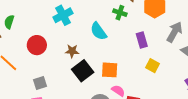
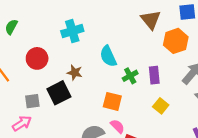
green cross: (120, 13) -> (130, 76), moved, turned 32
black square: (83, 71) -> (59, 93), moved

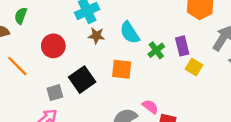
brown star: (75, 73) -> (96, 36), moved
orange square: (112, 101) -> (122, 69), moved
yellow square: (161, 106) -> (194, 67), moved

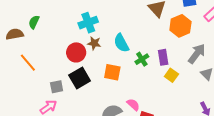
red circle: (53, 46) -> (76, 52), moved

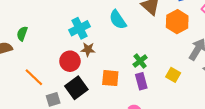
cyan semicircle: (121, 43) -> (118, 20), moved
purple rectangle: (163, 57) -> (141, 81), moved
orange line: (28, 63) -> (34, 77), moved

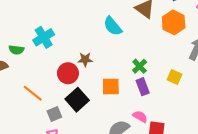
cyan cross: (79, 28) -> (44, 37), moved
green semicircle: (22, 34) -> (16, 50), turned -96

